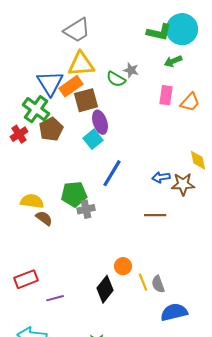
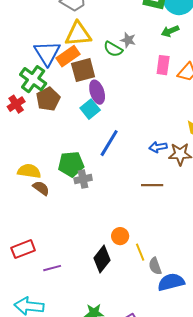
gray semicircle: (158, 284) -> (155, 266), moved

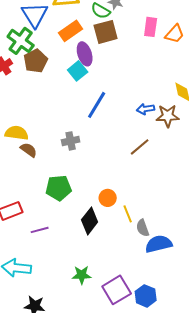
orange rectangle: (68, 56) -> (71, 31), moved
brown square: (83, 70) -> (106, 32), moved
green pentagon: (71, 164) -> (59, 188), moved
brown line: (152, 185) -> (140, 147), turned -40

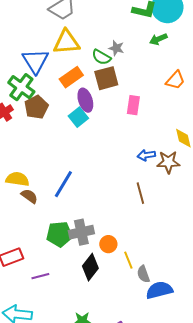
pink rectangle: (151, 27) -> (133, 105), moved
blue line: (97, 105) -> (63, 184), moved
gray cross: (71, 141) -> (81, 232), moved, size x1.4
brown line: (140, 147) -> (140, 193), turned -65

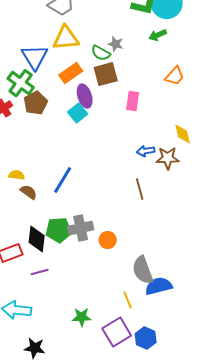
yellow semicircle: (17, 179) -> (17, 175), size x0.7
yellow line: (128, 260) -> (128, 300), moved
black diamond: (90, 267) -> (37, 239), moved, turned -32
gray semicircle: (143, 274) -> (143, 270), size x1.6

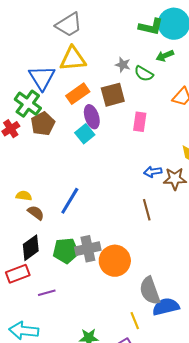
green semicircle: (101, 53) -> (144, 74), moved
black diamond: (37, 239) -> (31, 248), moved, turned 48
orange circle: (108, 240) -> (115, 261), size x1.8

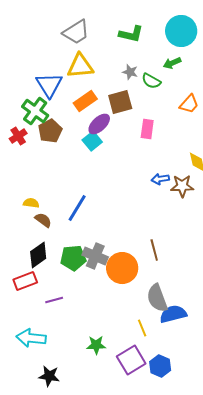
green L-shape: (151, 27) -> (131, 34), moved
purple ellipse: (92, 117) -> (99, 124), turned 65
brown line: (147, 210) -> (154, 250), moved
gray cross: (88, 249) -> (95, 256), turned 35

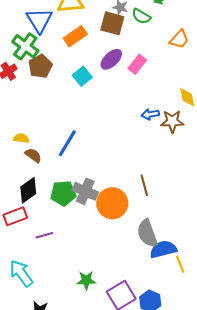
brown square: (120, 102) -> (112, 23), moved, turned 30
purple ellipse: (99, 124) -> (111, 59), moved
pink rectangle: (147, 129) -> (137, 64), turned 30
yellow line: (142, 328) -> (180, 264), moved
cyan arrow: (31, 338) -> (21, 273), turned 48

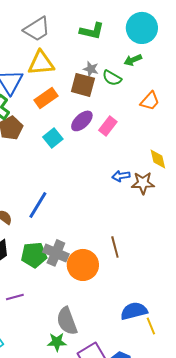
gray semicircle: (147, 233) -> (67, 321), moved

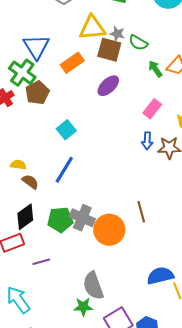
green arrow: (133, 60) -> (155, 69), moved, turned 78
yellow triangle: (41, 63) -> (92, 28), moved
pink rectangle: (108, 126) -> (152, 109), moved
cyan square: (53, 138) -> (66, 130), moved
blue arrow: (121, 176) -> (147, 141), turned -78

